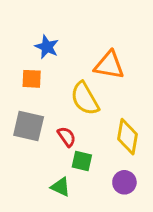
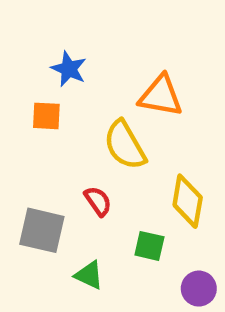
gray square: (29, 126) -> (42, 230), moved
green square: (82, 161) -> (149, 246), moved
purple circle: (124, 182) -> (199, 289), moved

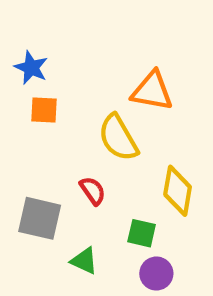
blue star: (69, 69) -> (31, 68), moved
purple circle: (199, 289) -> (156, 274), moved

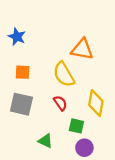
orange square: (44, 110) -> (23, 72), moved
red semicircle: (93, 191) -> (60, 103), moved
gray square: (40, 218) -> (21, 104), moved

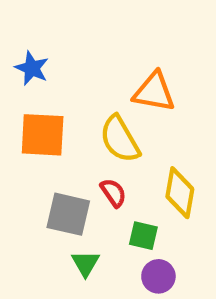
orange square: (23, 72) -> (43, 135), size x1.6
gray square: (21, 104) -> (68, 214), moved
green triangle: (45, 141) -> (85, 263), turned 35

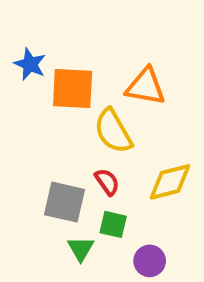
orange square: (43, 135) -> (73, 89), moved
yellow diamond: (180, 193) -> (170, 182), turned 66
green square: (143, 236) -> (113, 224), moved

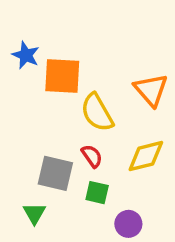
orange triangle: (146, 87) -> (151, 90), moved, turned 39
green triangle: (81, 249) -> (34, 213), moved

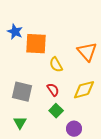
yellow semicircle: (97, 113) -> (56, 65), size x0.7
gray square: (55, 173) -> (22, 92), moved
green square: (97, 193) -> (56, 111), turned 32

